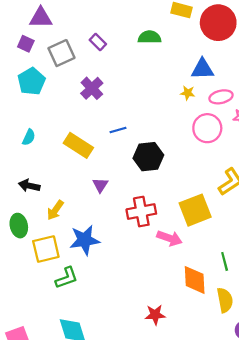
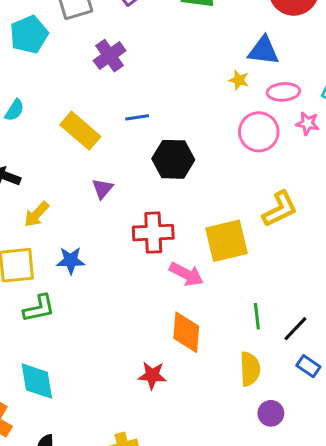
blue star: (85, 240) -> (71, 260), size x0.7
orange diamond: (195, 280) -> (186, 332), moved

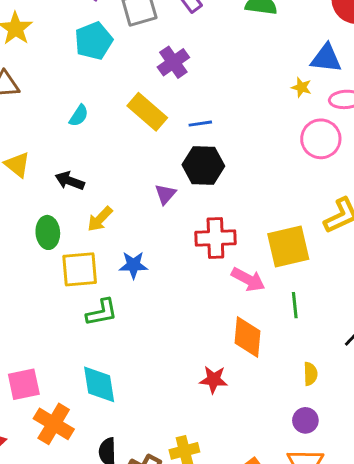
yellow rectangle: (80, 131) -> (147, 112), moved
black hexagon: (173, 159) -> (203, 165), moved
green line: (257, 316) -> (295, 305), moved
yellow semicircle: (250, 369) -> (310, 374), size x0.7
purple circle: (271, 413) -> (305, 420), moved

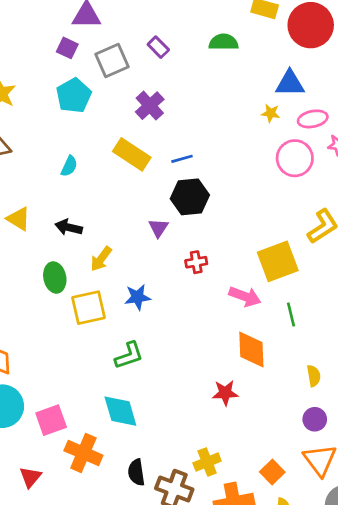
red cross: (215, 238) -> (196, 262), moved, size x0.6
green L-shape: (102, 312) -> (129, 355), moved

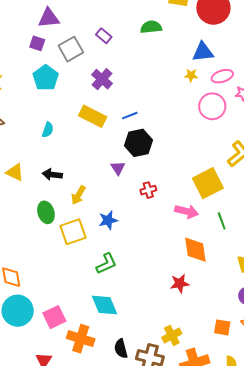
orange square: (272, 472) -> (222, 327), moved, turned -30

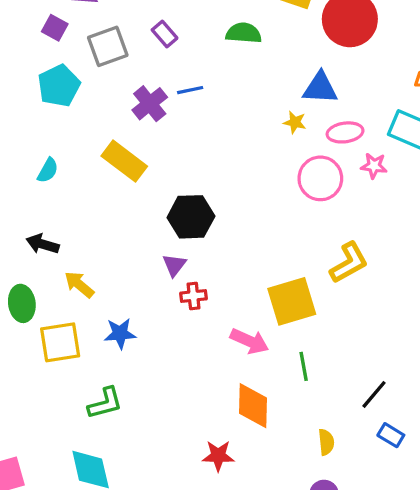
blue line: (130, 116) -> (190, 90), moved
purple triangle: (118, 168) -> (174, 265), moved
yellow arrow: (78, 195) -> (79, 284), turned 90

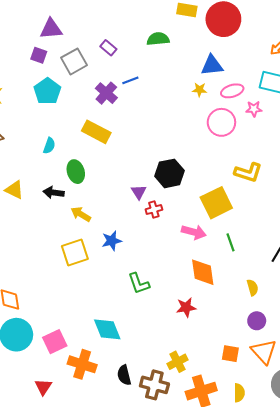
black hexagon: (191, 217) -> (169, 173), moved
yellow L-shape: (349, 263) -> (248, 172), turned 56
green ellipse: (22, 303) -> (76, 172), moved
green L-shape: (105, 403) -> (139, 283), moved, turned 95

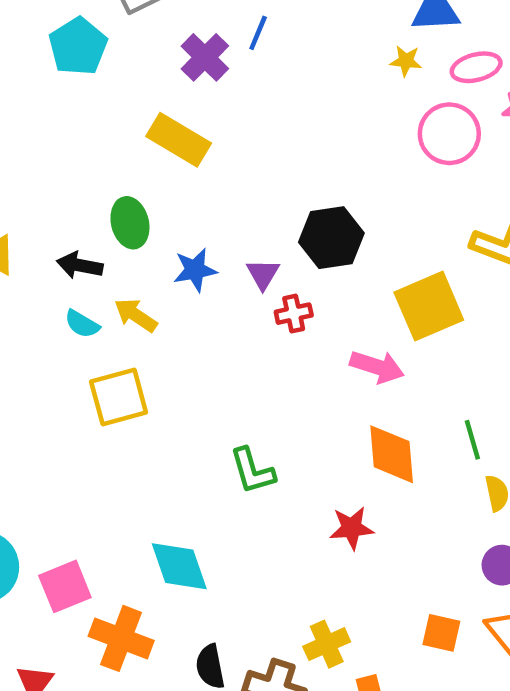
blue line: (130, 80) -> (258, 33), turned -49
cyan semicircle: (49, 146) -> (82, 324), moved, turned 98
blue star: (112, 241) -> (195, 270), moved
green line: (230, 242) -> (472, 440), moved

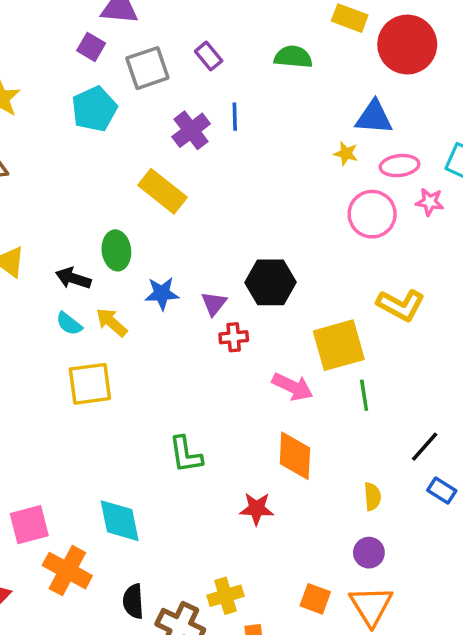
blue line: (258, 33) -> (235, 117), turned -32
green line: (472, 440) -> (364, 395), moved

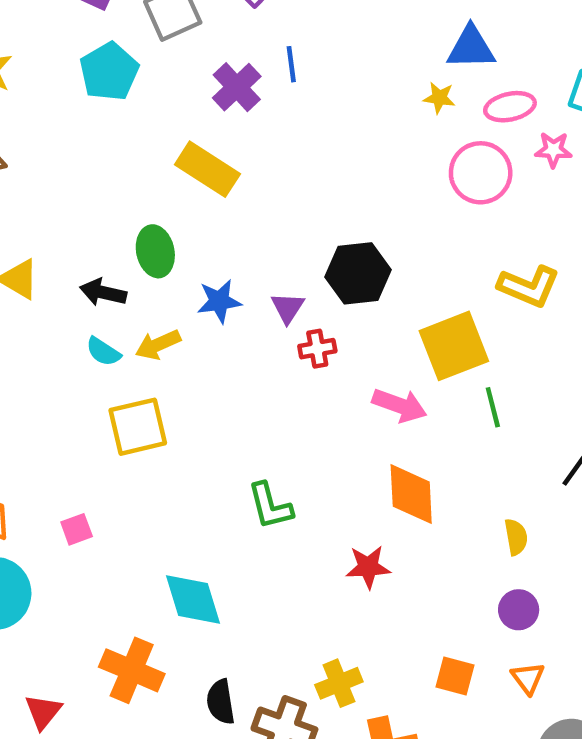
yellow arrow: (112, 322) -> (158, 345), turned -60
pink square: (29, 525) -> (77, 529), moved, size x0.6
orange triangle: (371, 606) -> (528, 678), size x0.6

